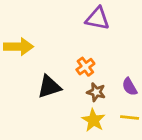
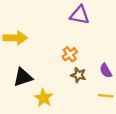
black triangle: (49, 87) -> (23, 77), moved
yellow star: (93, 120) -> (44, 98), moved

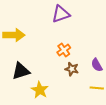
purple triangle: (80, 15) -> (61, 14), moved, turned -30

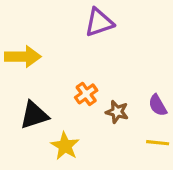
orange cross: (64, 50) -> (86, 94), moved

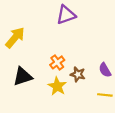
yellow arrow: (23, 57) -> (15, 38), turned -50
yellow star: (65, 146) -> (57, 86), moved

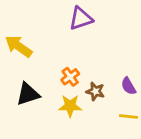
yellow arrow: (15, 38) -> (19, 46), turned -95
yellow star: (57, 86) -> (70, 106), turned -30

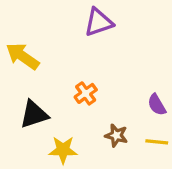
brown star: (95, 91) -> (116, 135), moved
yellow star: (70, 106) -> (63, 150), moved

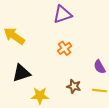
orange cross: (86, 93) -> (65, 48), moved

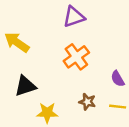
orange cross: (65, 48) -> (76, 57), size x1.5

